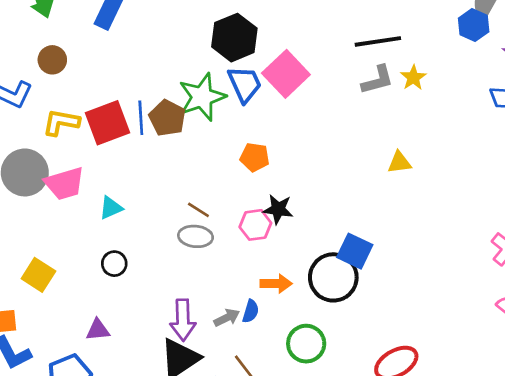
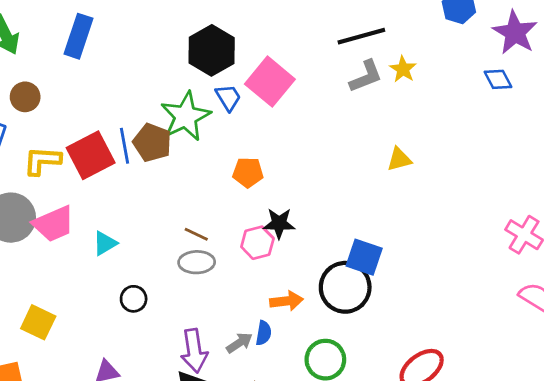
blue trapezoid: (245, 84) -> (228, 98), size x0.7
black circle: (114, 264) -> (134, 299), moved

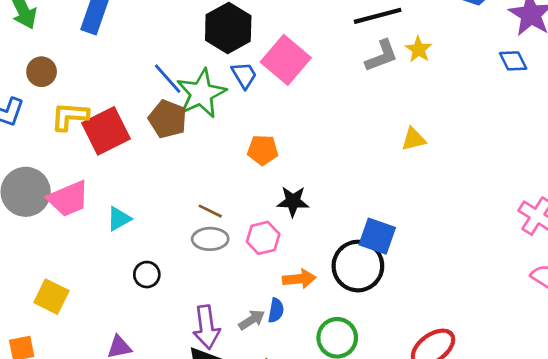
blue line: (125, 146) -> (168, 79), moved, turned -32
yellow L-shape: (42, 161) -> (70, 116), moved
pink hexagon: (257, 243) -> (263, 238), moved

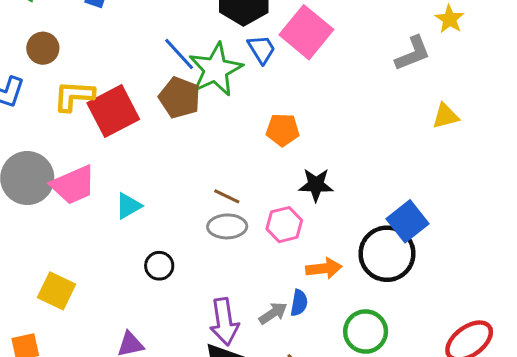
gray L-shape: (382, 56) -> (413, 53), moved
blue square: (377, 236) -> (407, 221), turned 33

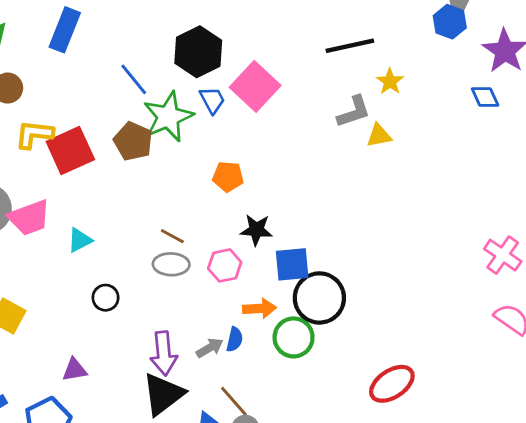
blue line: (179, 54) -> (134, 79), moved
yellow triangle: (445, 116) -> (379, 136), moved
blue square: (407, 221) -> (292, 264), moved, turned 30
green circle: (366, 332) -> (294, 337), moved

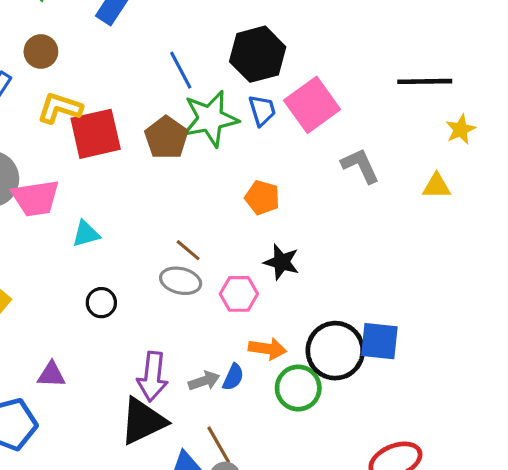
gray L-shape: (354, 112) -> (360, 166), moved, turned -108
blue square: (292, 264) -> (379, 341), moved

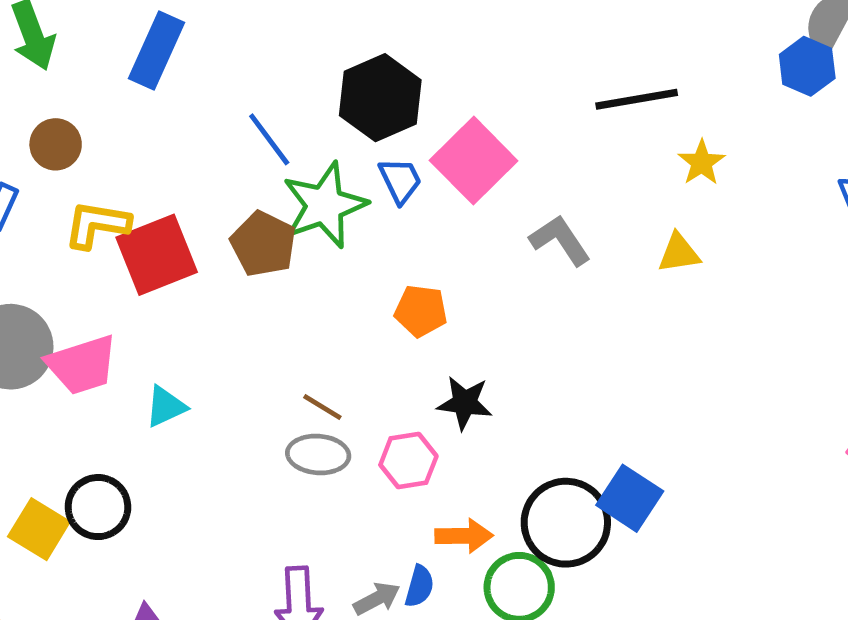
black circle: (101, 303) -> (98, 507), moved, size x1.4
blue square: (379, 341) -> (630, 498), turned 36

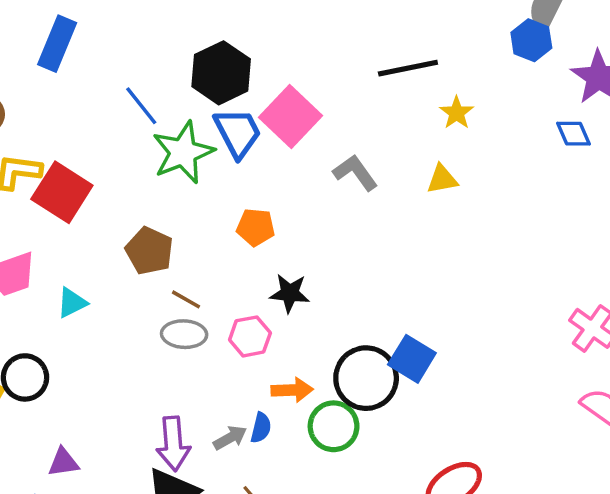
blue trapezoid: (400, 180) -> (238, 133), size x1.5
brown pentagon: (263, 244) -> (149, 251), moved
red square: (157, 255) -> (62, 192), turned -34

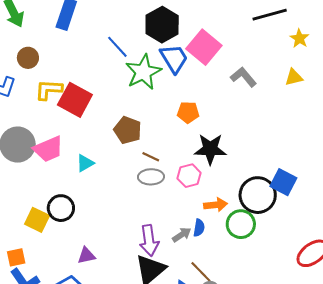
black star: (290, 293) -> (210, 149), size x1.4

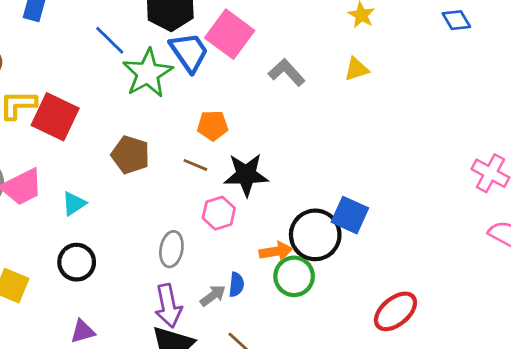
brown line: (151, 157) -> (195, 165), moved
gray ellipse: (151, 177) -> (171, 249), moved, turned -75
orange arrow: (216, 205) -> (276, 251), moved
black circle: (61, 208) -> (77, 262), moved

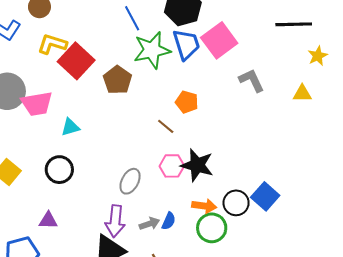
brown pentagon: (130, 155) -> (118, 80), moved
black star: (246, 175) -> (197, 165), moved
black circle: (315, 235) -> (236, 203), size x0.7

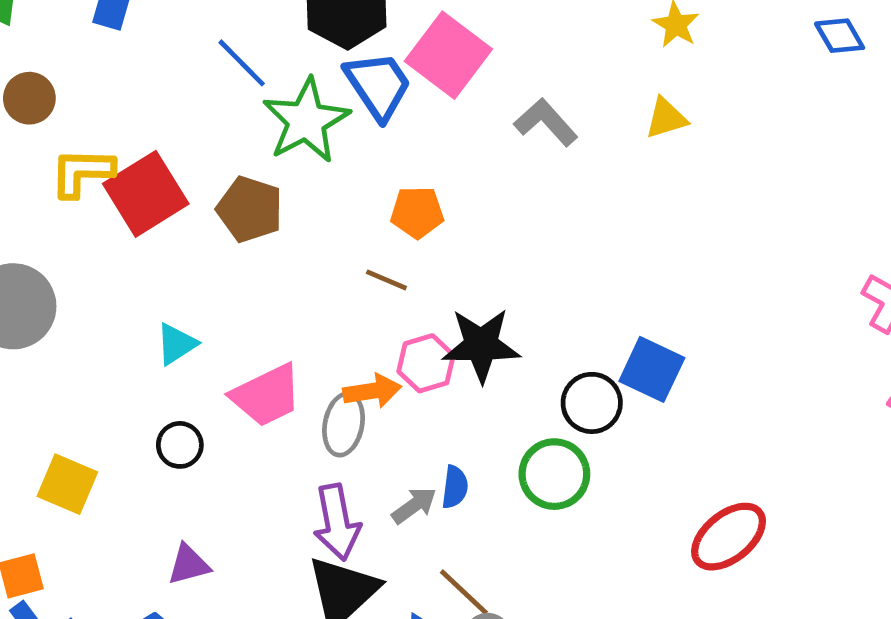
red square: (76, 61) -> (146, 194), turned 32
pink trapezoid: (37, 104) -> (266, 395), moved
black circle: (59, 170) -> (180, 445), size x0.7
orange arrow: (204, 206) -> (372, 391), moved

